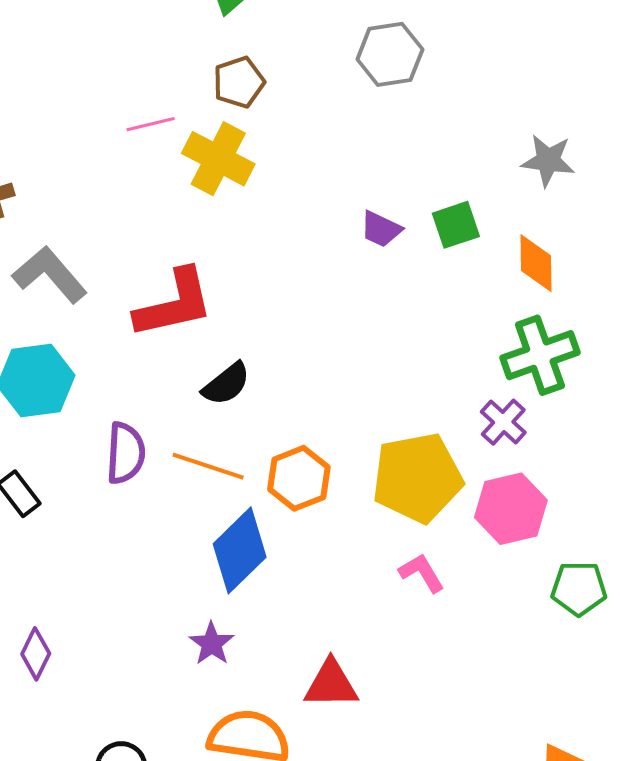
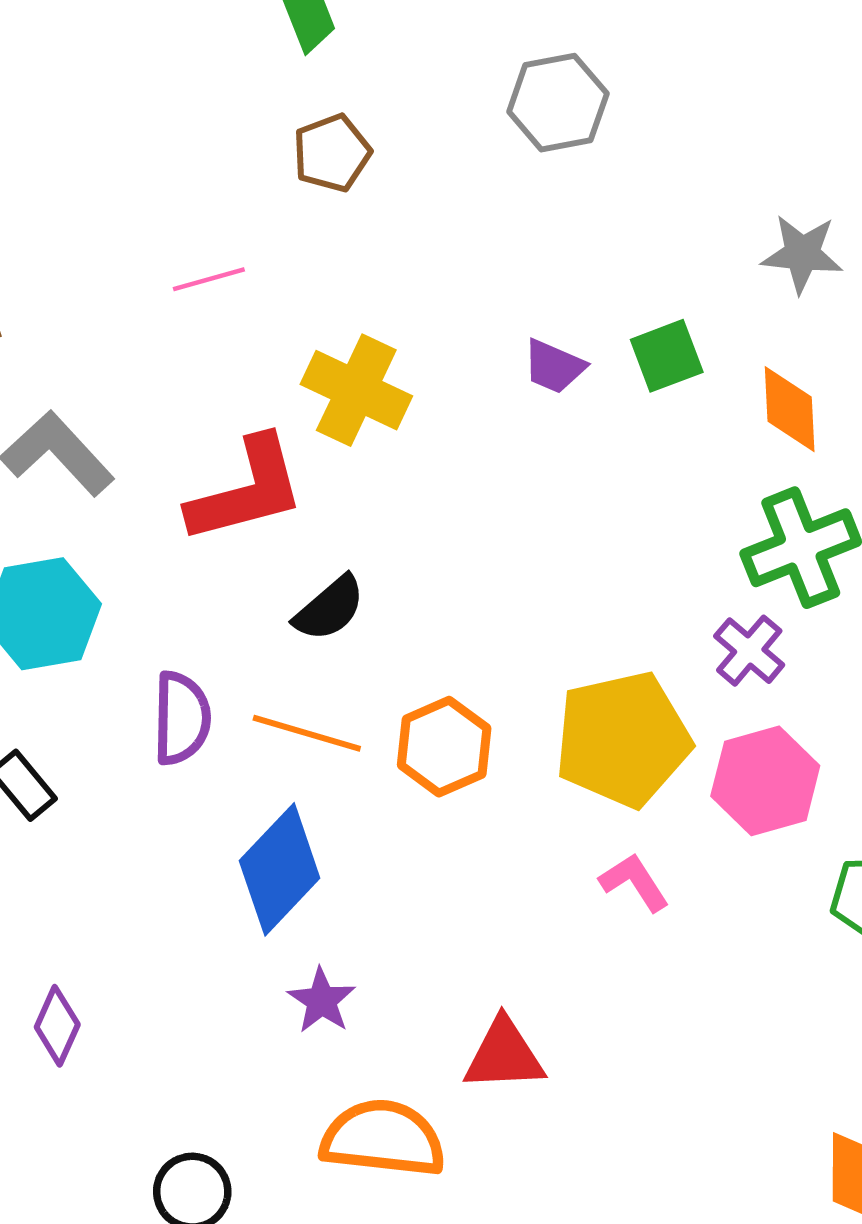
pink line: (151, 124) -> (209, 279), moved
yellow cross: (218, 159) -> (356, 390), moved
blue diamond: (240, 550) -> (280, 869), moved

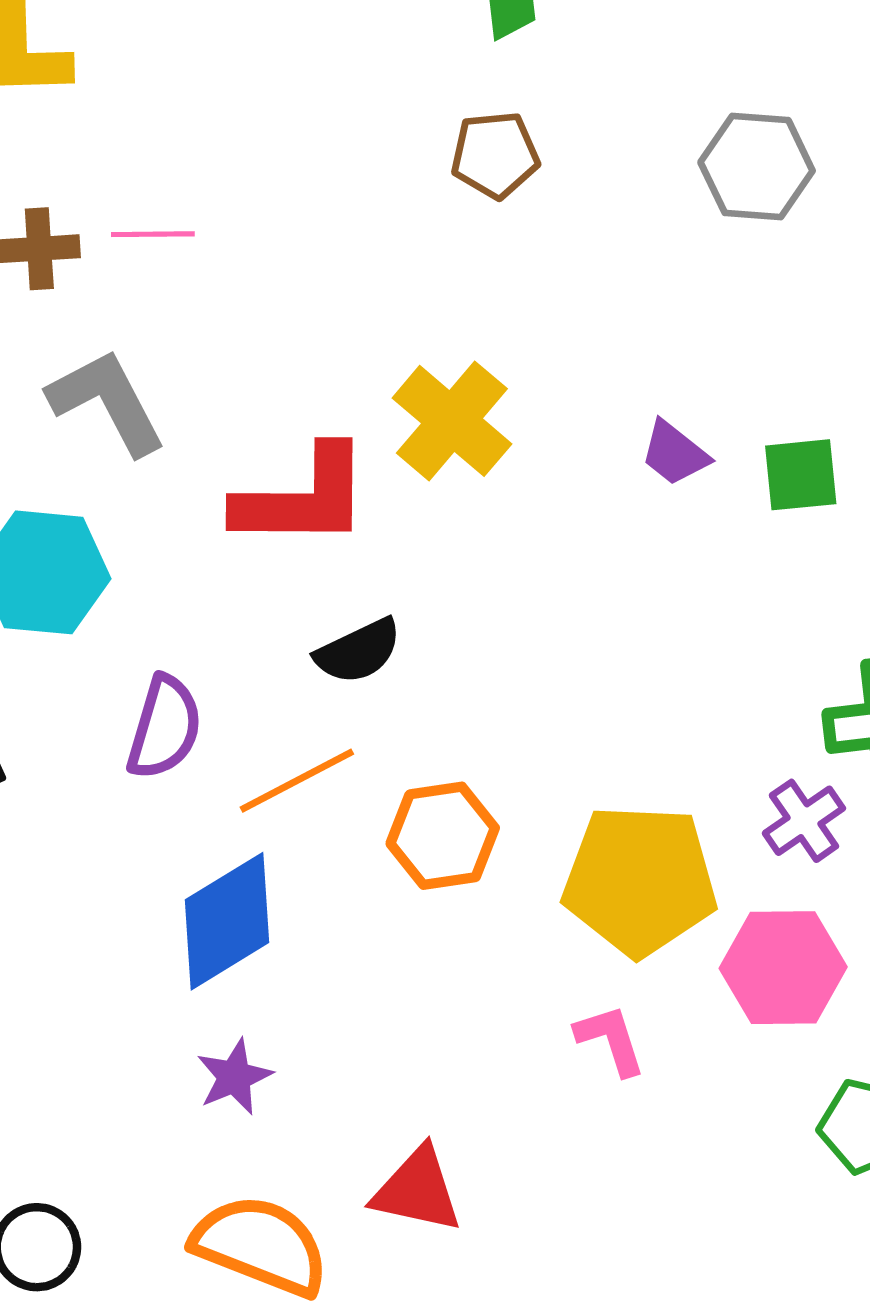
pink line: (209, 279) -> (153, 234), moved
orange line: (307, 733) -> (297, 781), turned -59

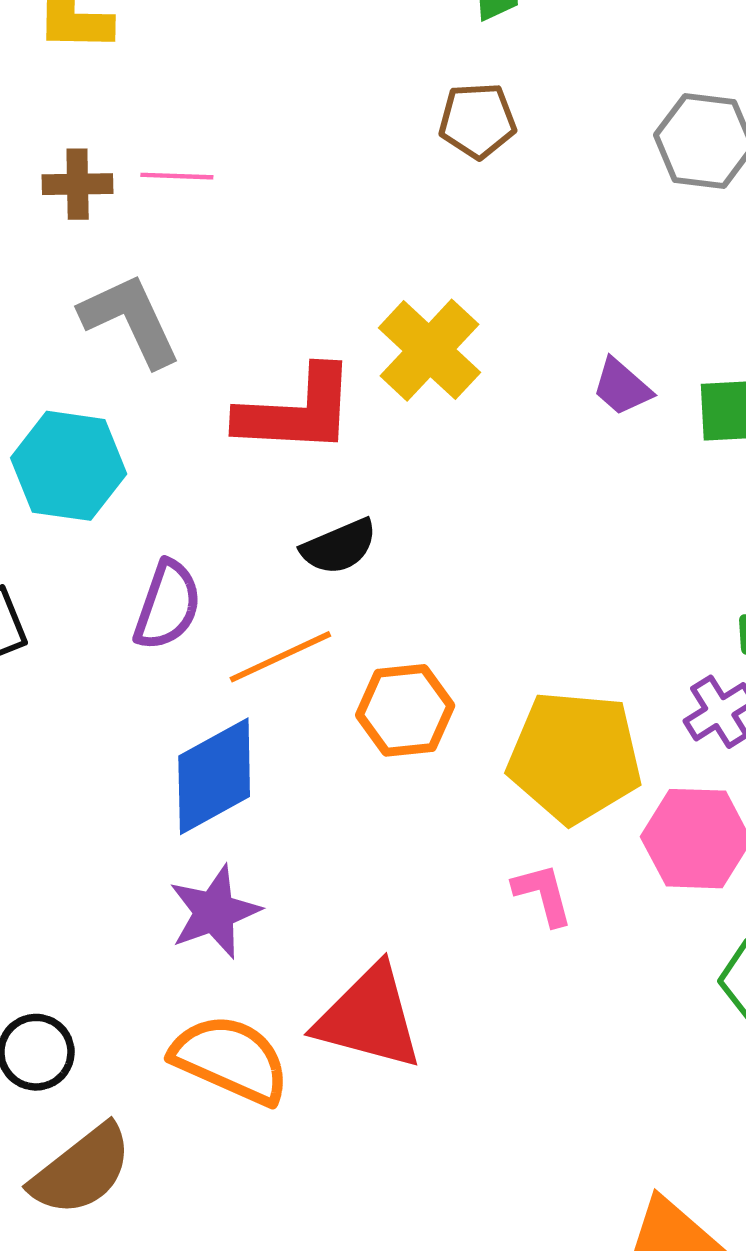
purple star: (234, 1077) -> (214, 912), size x1.4
red triangle: (417, 1190) -> (369, 1017), size x1.4

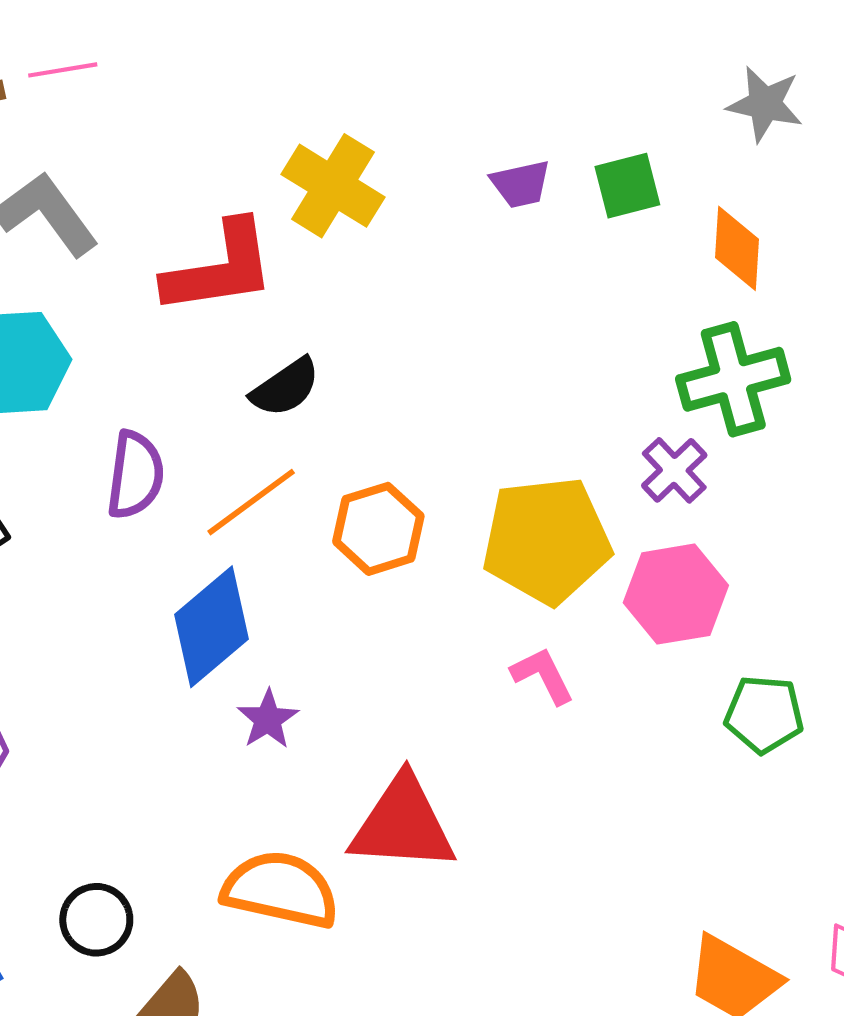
purple trapezoid: (622, 387) -> (521, 184), turned -42
purple star: (214, 912) -> (268, 719), moved, size x0.7

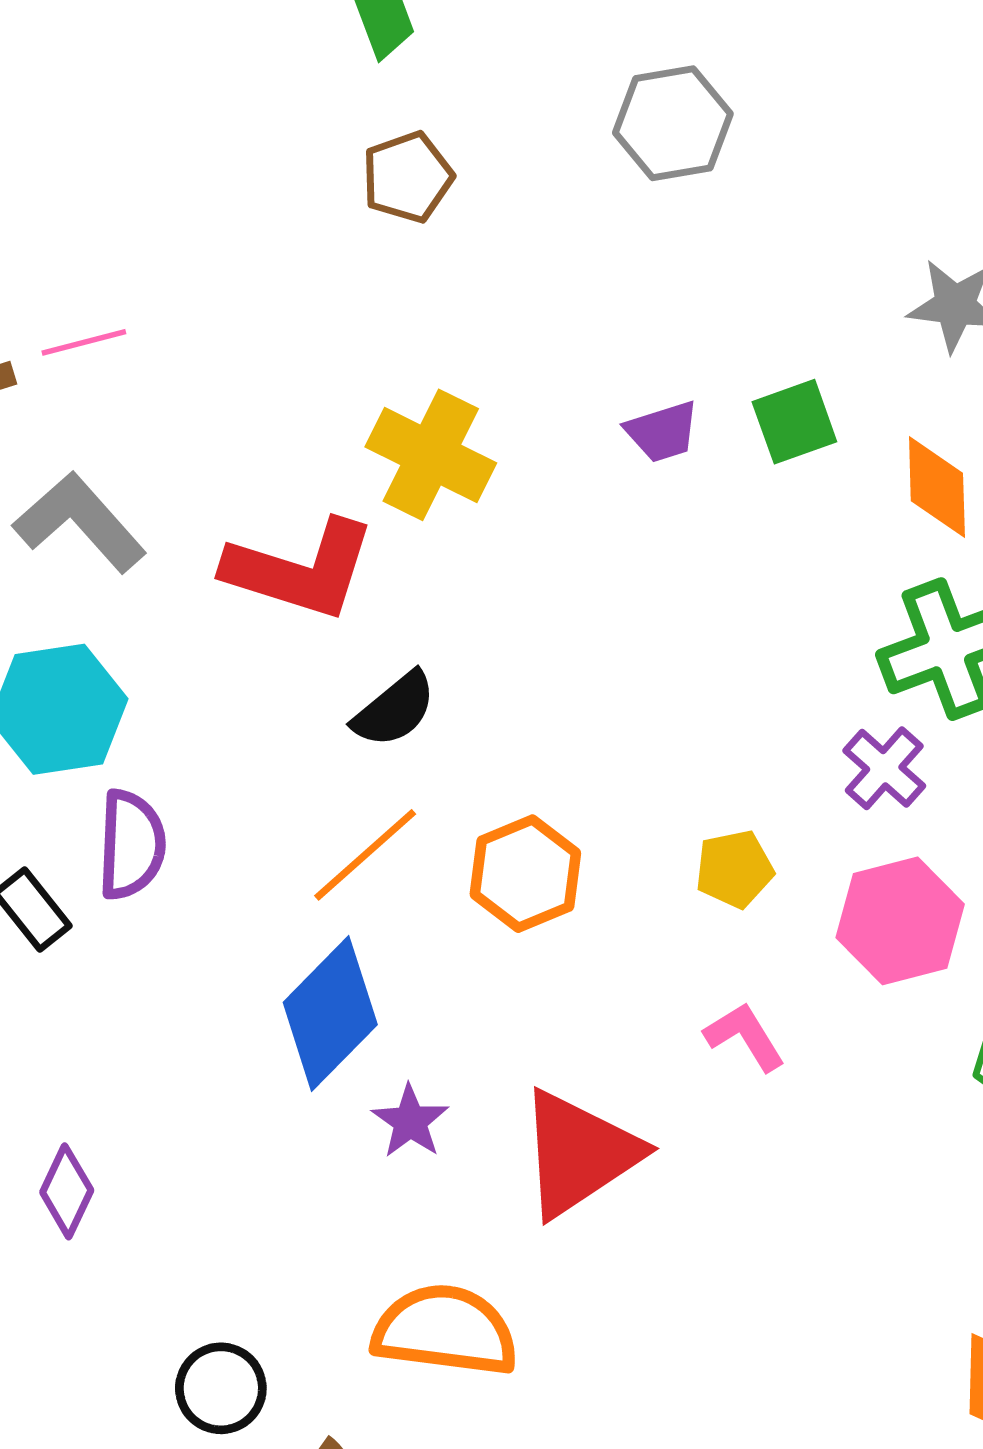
red L-shape: (220, 268) -> (300, 569), turned 31
purple semicircle: (135, 475) -> (131, 845), moved
yellow pentagon: (546, 540) -> (734, 869), size x0.5
red triangle: (403, 824) -> (579, 1153), moved, turned -32

